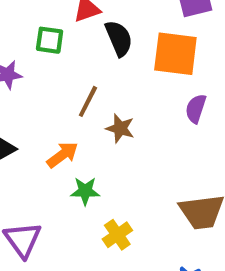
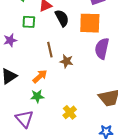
brown line: (88, 101) -> (50, 50), turned -35
purple semicircle: (196, 109) -> (102, 48), size x1.5
green star: (85, 191) -> (37, 96), moved

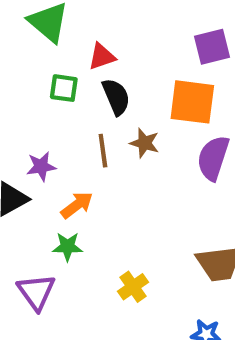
black semicircle: (62, 18) -> (116, 97), moved
purple star: (10, 40) -> (41, 166), moved
brown star: (66, 61) -> (144, 143), moved

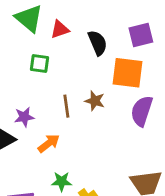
red triangle: (102, 57) -> (60, 29), moved
black semicircle: (116, 97) -> (98, 43), moved
green star: (68, 247) -> (62, 181), moved

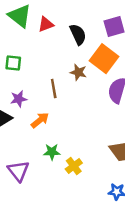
green square: (40, 63) -> (13, 63), moved
orange square: (127, 73) -> (104, 59), turned 32
brown star: (95, 101) -> (78, 72), moved

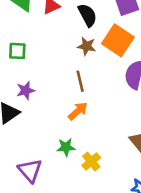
brown star: (78, 72) -> (87, 46), moved
brown line: (54, 88) -> (80, 81), moved
orange arrow: (40, 120) -> (78, 111), moved

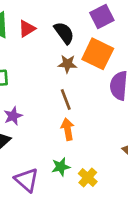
orange arrow: (78, 111) -> (68, 129), turned -50
purple triangle: (30, 171) -> (27, 180), moved

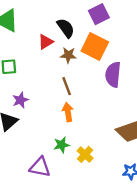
red triangle: (27, 29) -> (46, 42), moved
purple triangle: (27, 180) -> (40, 167), moved, turned -30

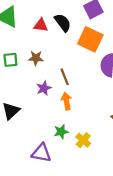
red triangle: (46, 42) -> (41, 25), moved, turned 40
brown star: (68, 55) -> (36, 58), moved
purple star: (20, 100) -> (44, 88), moved

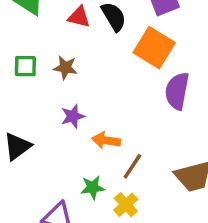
brown line: (65, 77) -> (132, 166), moved, turned 49
orange arrow: (66, 101) -> (106, 140), turned -77

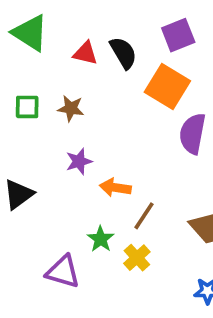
green star: (93, 188) -> (101, 239), turned -30

